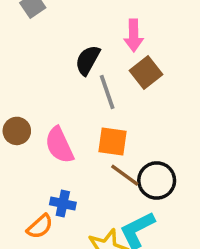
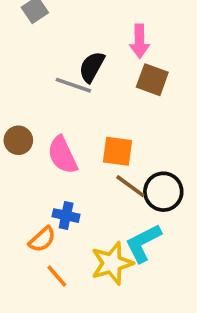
brown square: (146, 73) -> (152, 80), turned -32
gray line: (107, 92) -> (73, 85), moved, turned -52

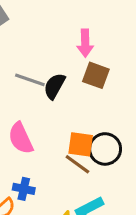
black semicircle: (92, 67) -> (54, 86), moved
orange square: (117, 151) -> (81, 144), moved
black circle: (163, 192) -> (105, 149), moved

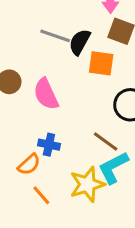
orange square: (81, 144) -> (101, 63), moved
brown line: (77, 164) -> (106, 142), moved

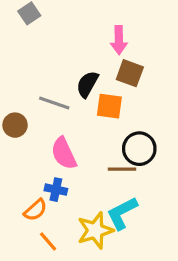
gray line: (55, 36) -> (54, 103), moved
pink semicircle: (46, 94) -> (64, 153), moved
brown line: (106, 142) -> (122, 169), moved, turned -36

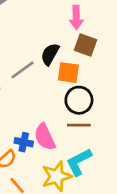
gray line: (54, 103) -> (22, 70), turned -55
black circle: (139, 149) -> (79, 100), moved
pink semicircle: (64, 153) -> (45, 137), moved

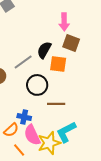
black circle: (79, 100) -> (37, 85), moved
brown line: (79, 125) -> (56, 104), moved
pink semicircle: (45, 137) -> (32, 135), moved

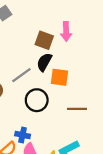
brown square: (71, 43) -> (44, 40), moved
brown line: (56, 104) -> (77, 109), moved

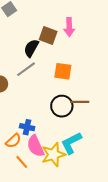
black semicircle: (44, 62) -> (31, 48), moved
black circle: (37, 100) -> (62, 106), moved

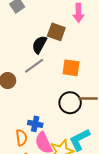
pink arrow: (69, 27) -> (79, 13), moved
orange semicircle: (13, 141) -> (21, 138), turned -56

